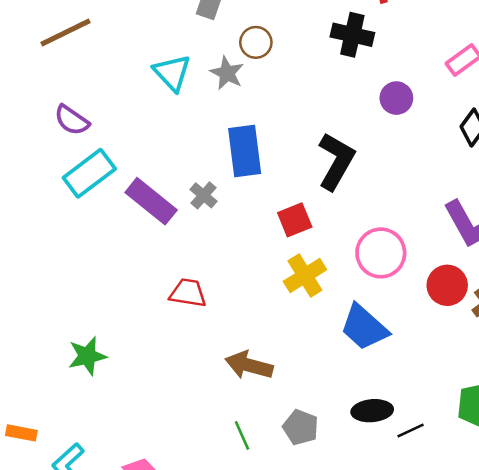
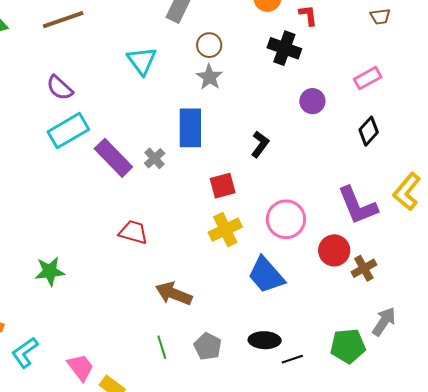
gray star: (227, 73) -> (209, 77), moved
black L-shape: (336, 161) -> (260, 144), size x0.6

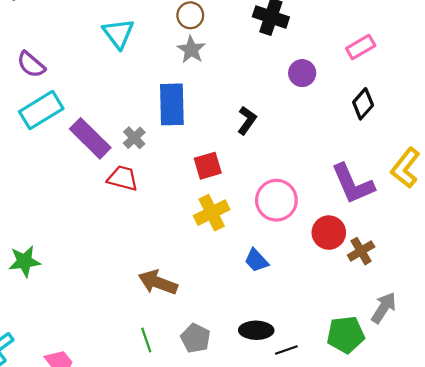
red trapezoid: (133, 232) -> (123, 178), moved
blue trapezoid: (266, 275) -> (256, 260), size x0.6

